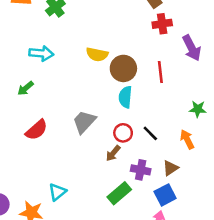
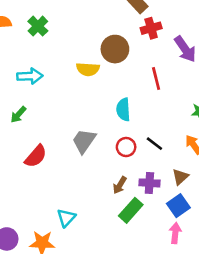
brown circle: (123, 68) -> (115, 49), moved
brown arrow: (113, 153) -> (120, 185), moved

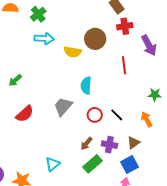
cyan arrow: (30, 76) -> (44, 39), moved
cyan semicircle: (123, 110) -> (86, 86), moved
cyan triangle: (66, 218) -> (52, 164), moved

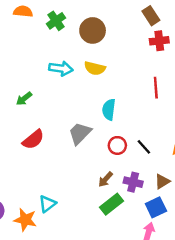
cyan arrow: (44, 39) -> (61, 68), moved
brown circle: (95, 39) -> (93, 30), moved
cyan triangle: (52, 164) -> (47, 204), moved

